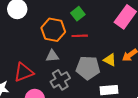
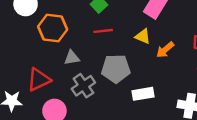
orange hexagon: (53, 30) -> (53, 28), moved
yellow triangle: (110, 60) -> (143, 36), moved

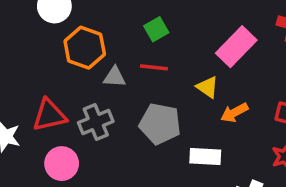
gray triangle: (72, 58) -> (115, 77), moved
gray cross: (83, 86) -> (96, 122), moved
white rectangle: (143, 94) -> (205, 157), moved

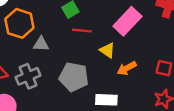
red line: (154, 67) -> (82, 31), moved

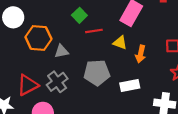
orange arrow: (127, 68) -> (141, 54), turned -35

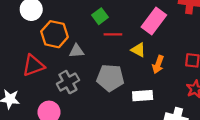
red triangle: (28, 85) -> (33, 65), moved

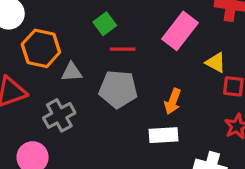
yellow triangle: (138, 50) -> (216, 63), moved
orange arrow: (158, 64) -> (173, 101), moved
gray pentagon: (110, 78) -> (118, 89), moved

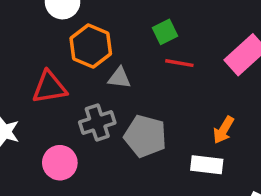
gray pentagon: (118, 89) -> (145, 136), moved

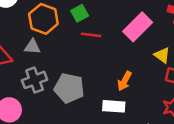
orange hexagon: (91, 46) -> (43, 19), moved
gray triangle: (119, 78) -> (32, 47), moved

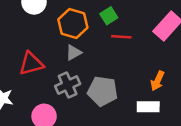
gray triangle: (32, 47) -> (74, 53), moved, turned -30

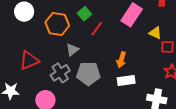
red line: (121, 37) -> (97, 29), turned -49
gray triangle: (74, 53) -> (72, 50), moved
orange arrow: (157, 81) -> (121, 60), moved

